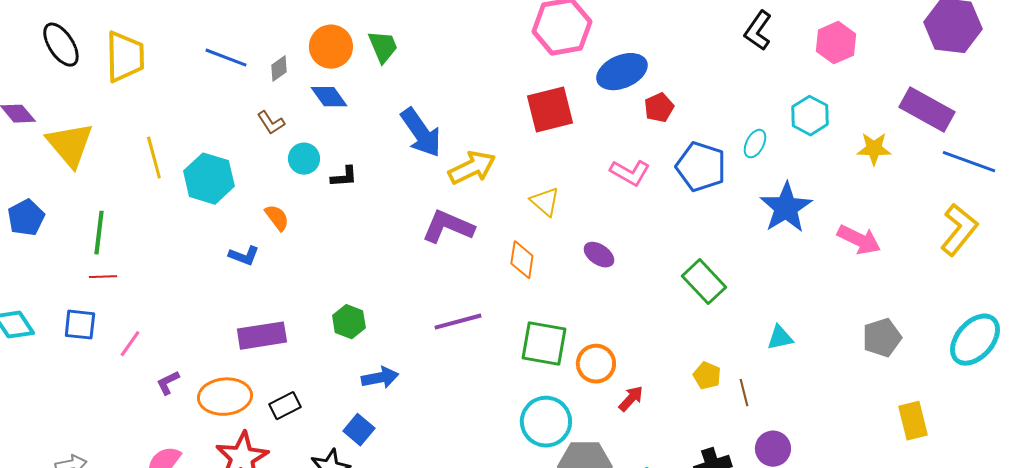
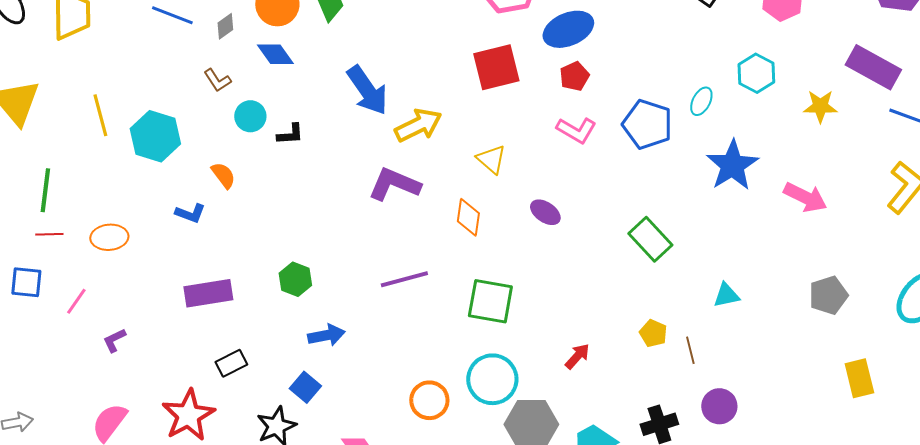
red pentagon: (659, 108) -> (574, 76), moved
orange circle: (596, 364) -> (429, 400), moved
orange ellipse: (225, 397) -> (109, 237), moved, size x0.7

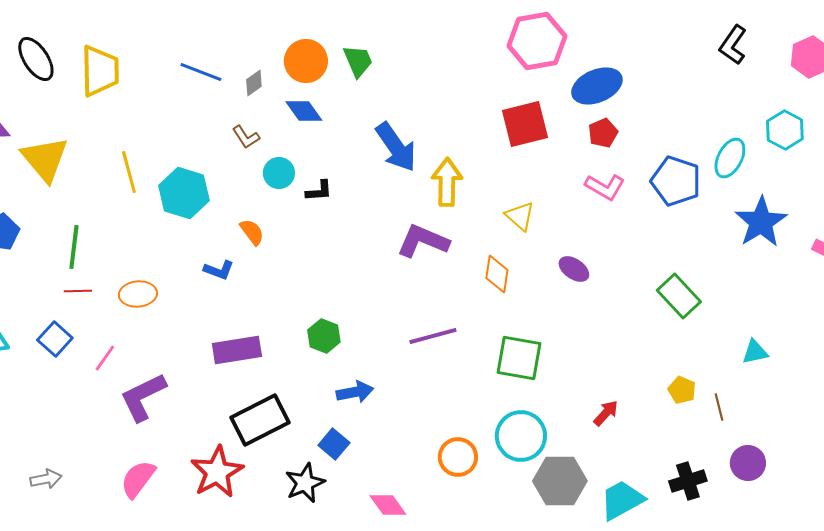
cyan ellipse: (701, 101) -> (730, 158), size x1.4
yellow arrow: (418, 125) -> (447, 182), turned -63
blue square: (26, 282) -> (55, 339), turned 36
purple L-shape: (114, 340) -> (143, 397), size x2.0
black rectangle: (231, 363) -> (260, 420), size x1.8

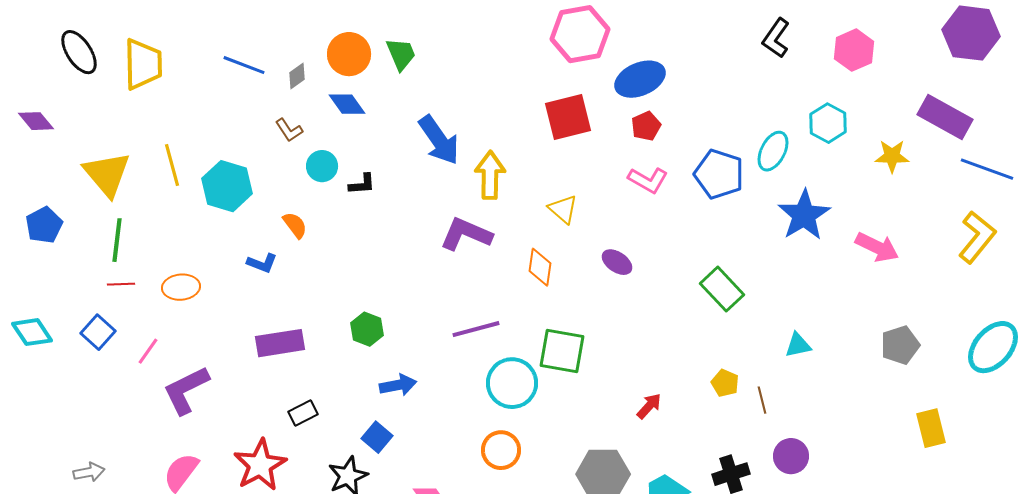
yellow triangle: (45, 159) -> (107, 174), moved
black rectangle: (260, 420) -> (303, 413), size x0.5
cyan circle: (521, 436) -> (512, 383), moved

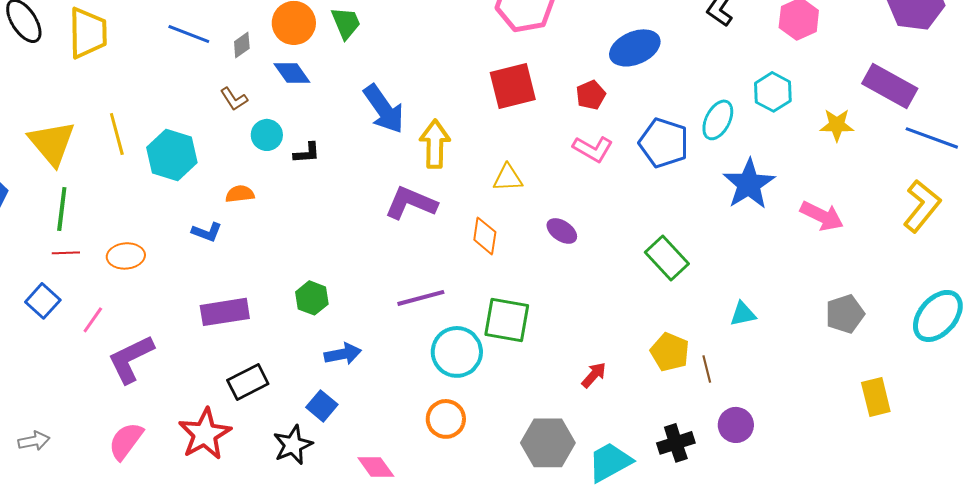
blue ellipse: (640, 79) -> (635, 48), moved
yellow triangle: (563, 209) -> (508, 178), turned -44
orange semicircle: (295, 225) -> (240, 194), turned -60
yellow pentagon: (725, 383) -> (670, 352), size x1.4
black rectangle: (303, 413) -> (248, 382), size x1.4

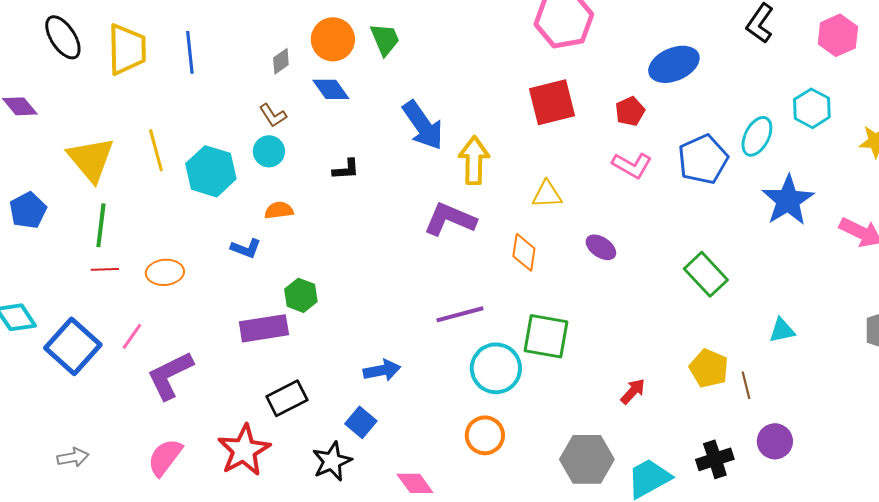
blue line: (189, 34) -> (190, 52), moved, turned 63
cyan circle: (267, 135) -> (269, 151), moved
blue pentagon: (664, 143) -> (703, 159), turned 30
green hexagon: (312, 298) -> (301, 295), moved
blue square: (43, 301) -> (73, 346), moved, size x1.6

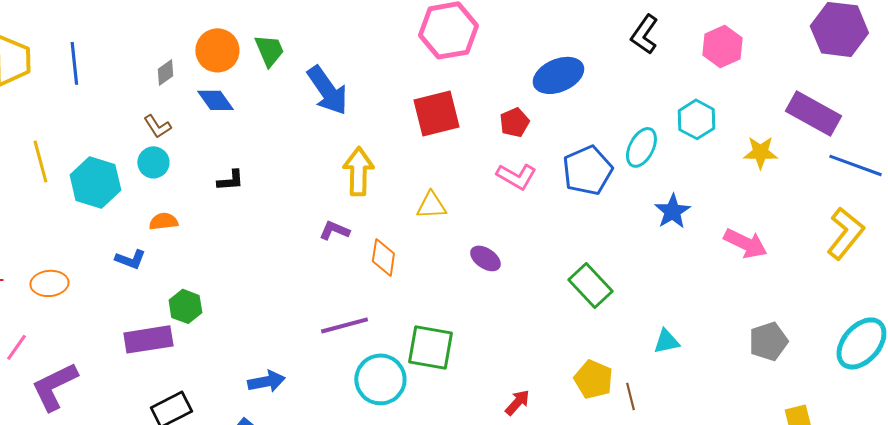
blue arrow: (423, 125) -> (327, 90), moved
blue star: (788, 200) -> (672, 211), size x0.7
purple L-shape: (450, 219) -> (334, 230), size x0.6
orange diamond: (524, 252) -> (383, 257), moved

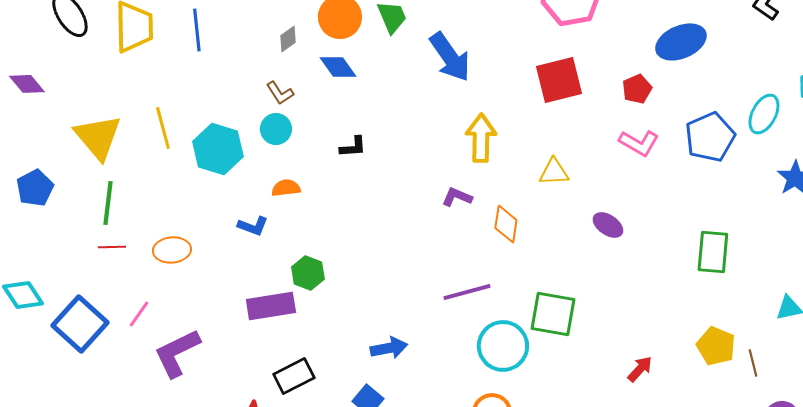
green rectangle: (590, 285) -> (713, 252), turned 48

